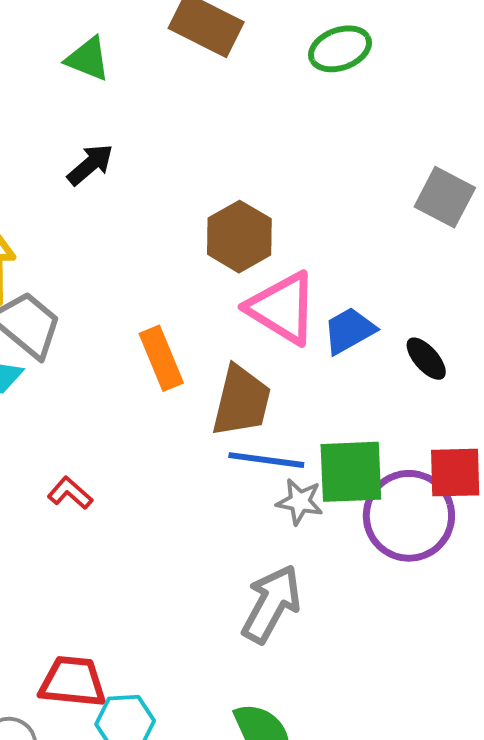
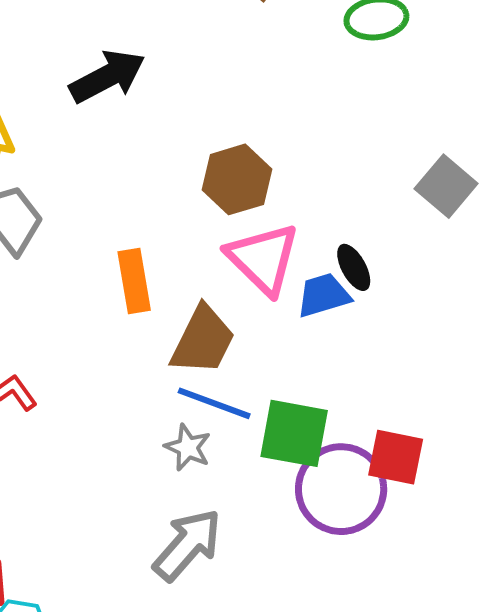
black arrow: (90, 165) -> (107, 76), size x1.5
black ellipse: (426, 359) -> (354, 267), moved
gray star: (300, 502) -> (188, 447), moved

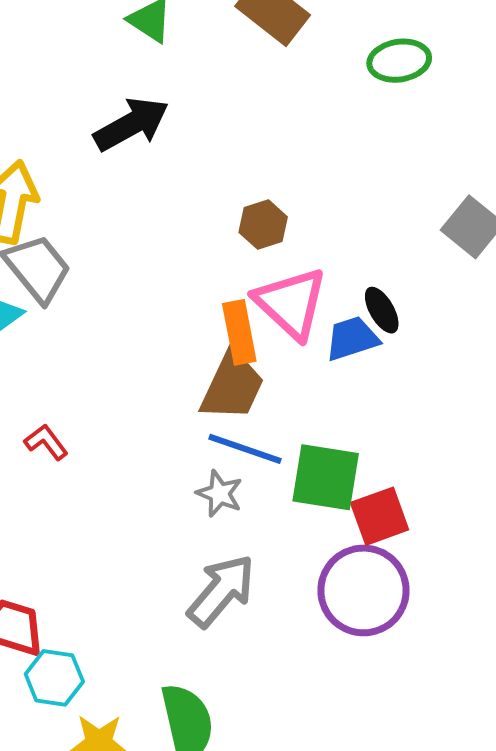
brown hexagon: (237, 179) -> (263, 225), size x0.7
orange rectangle: (134, 281) -> (239, 332), moved
red square: (396, 457) -> (380, 516), moved, turned -30
purple circle: (341, 489) -> (363, 590), moved

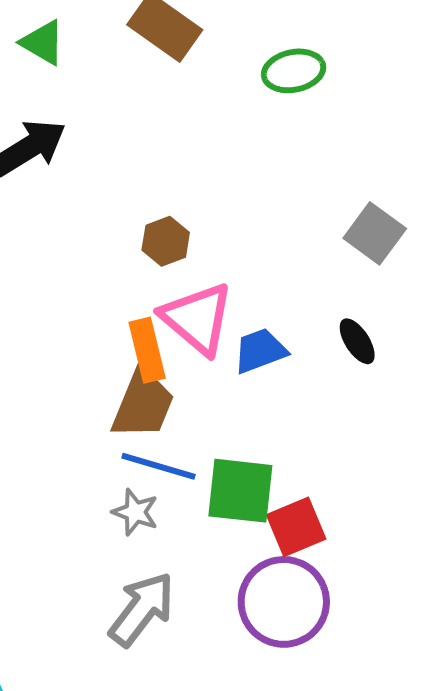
black ellipse: (382, 310) -> (357, 341), moved

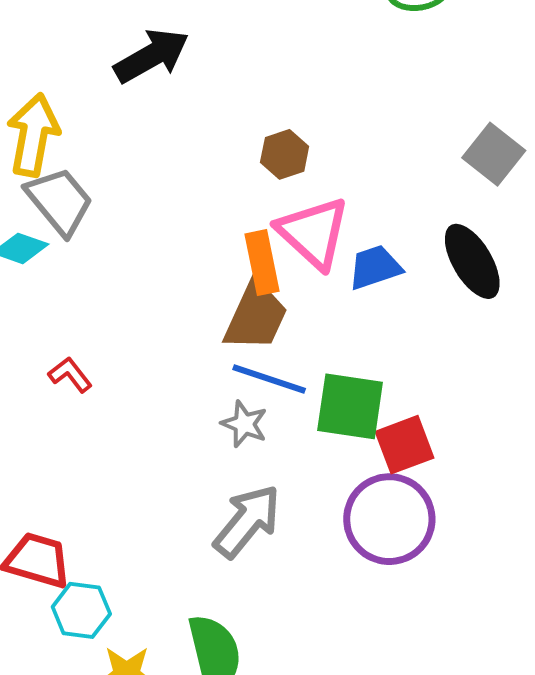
black ellipse: (357, 341) -> (472, 261), size x1.6

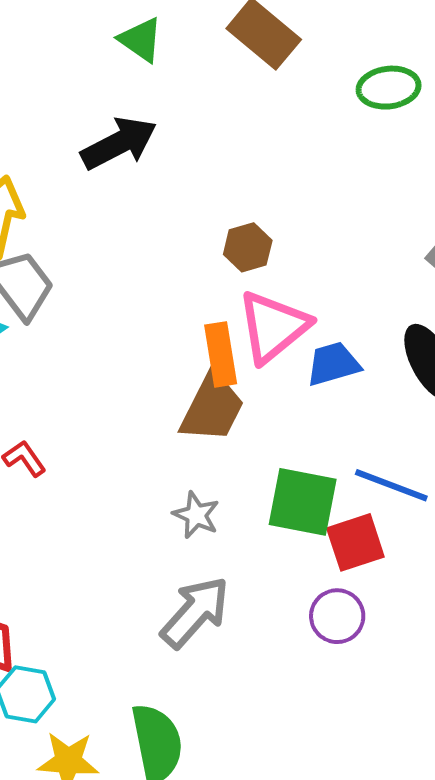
pink triangle: (313, 233) -> (273, 327), turned 36
blue line: (269, 379) -> (391, 485), moved
purple circle: (389, 519) -> (337, 616), size x0.6

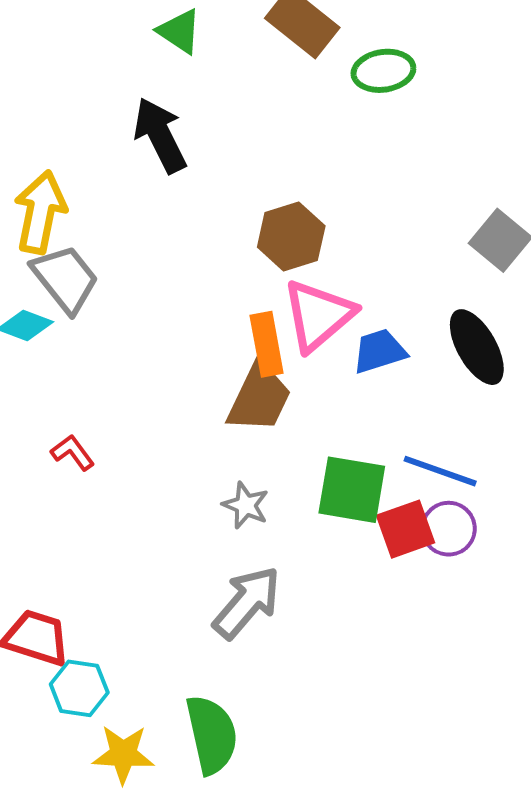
green ellipse: (389, 88) -> (383, 71), moved
black arrow: (119, 143) -> (160, 135), turned -88
brown hexagon: (248, 247) -> (291, 237), size x1.4
purple circle: (337, 616) -> (449, 529), moved

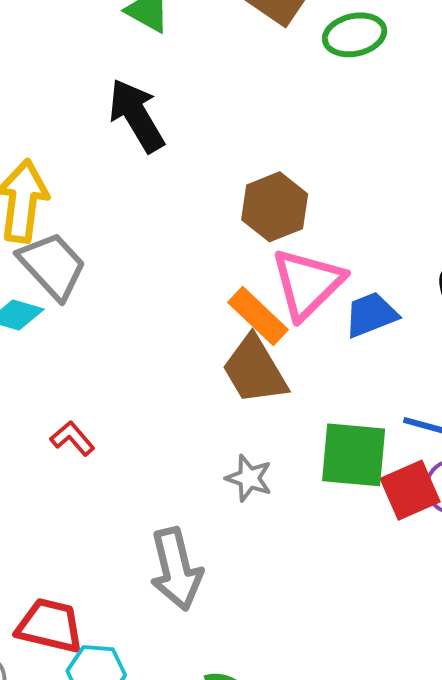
orange rectangle: (267, 344) -> (258, 316), turned -32
brown trapezoid: (259, 398) -> (255, 370), turned 128
gray arrow: (247, 602) -> (176, 569), moved, turned 130

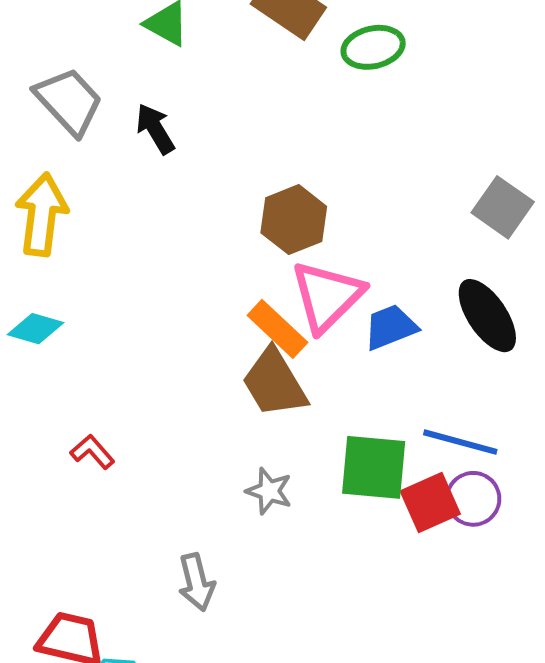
black arrow: (136, 116) -> (155, 129), size x0.7
gray trapezoid: (52, 266) -> (69, 101), moved
gray arrow: (176, 569) -> (196, 582), size x0.7

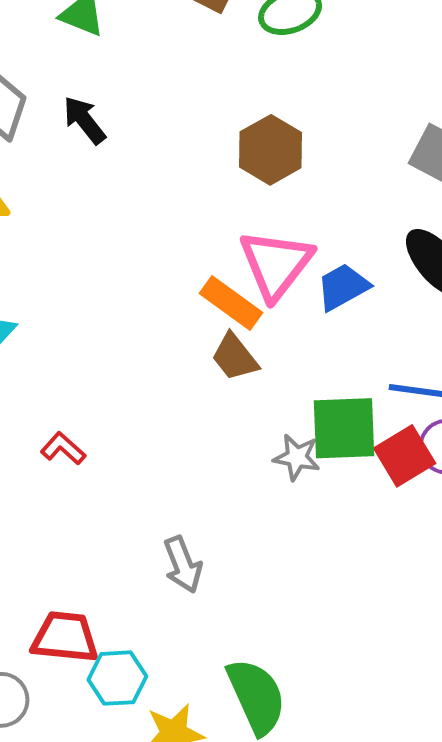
brown hexagon: (294, 220) -> (271, 150), moved
brown trapezoid: (274, 383) -> (235, 357), size x0.7
gray star: (269, 491) -> (297, 457), moved

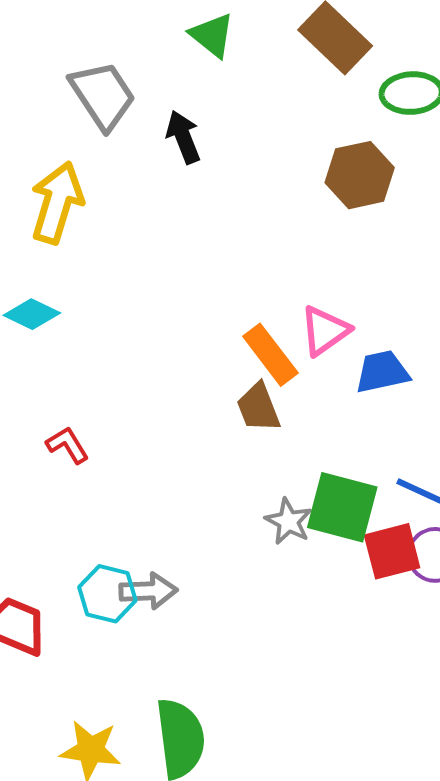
brown hexagon: (271, 150) -> (360, 175), moved
pink triangle: (276, 264) -> (325, 331), size x0.7
gray arrow: (183, 565) -> (148, 591), turned -88
cyan hexagon: (117, 678) -> (107, 594), moved

